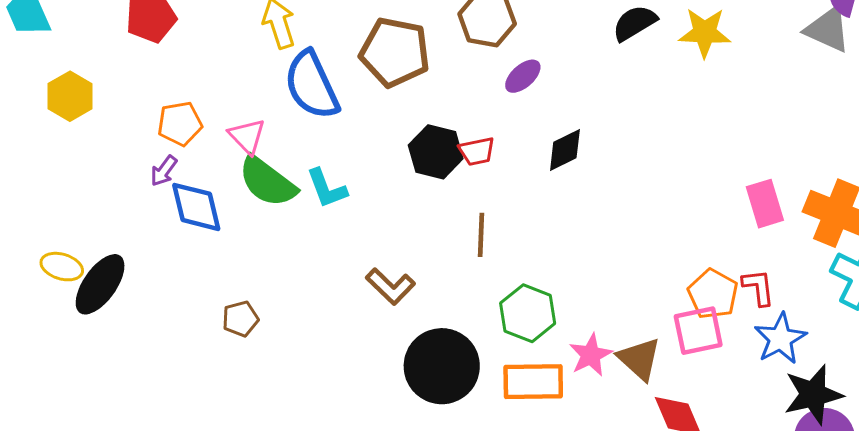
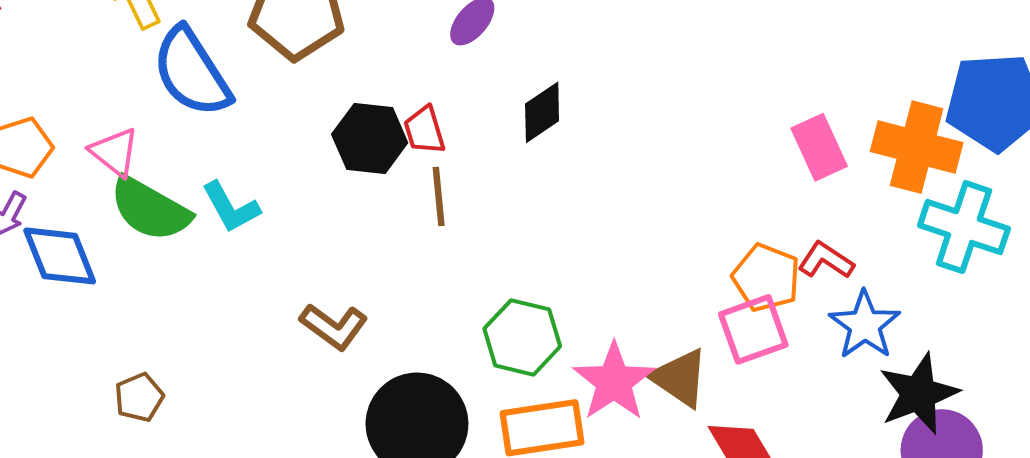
red trapezoid: (477, 151) -> (424, 130), turned 93
brown line: (481, 235) -> (439, 197), moved
red L-shape: (758, 287) -> (826, 260), turned -42
pink star: (591, 355) -> (614, 382), size x1.4

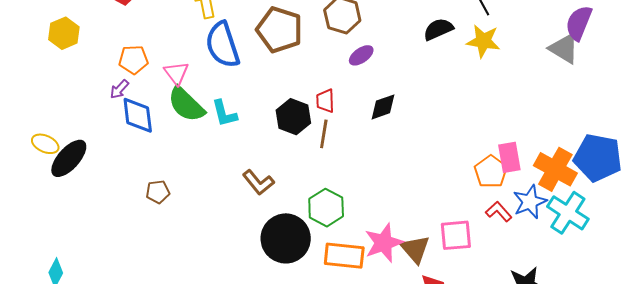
black hexagon: (370, 138) -> (293, 117), moved
orange pentagon: (766, 278) -> (491, 172), moved
blue star: (865, 325) -> (530, 202), moved
green hexagon: (522, 337) -> (326, 208), moved

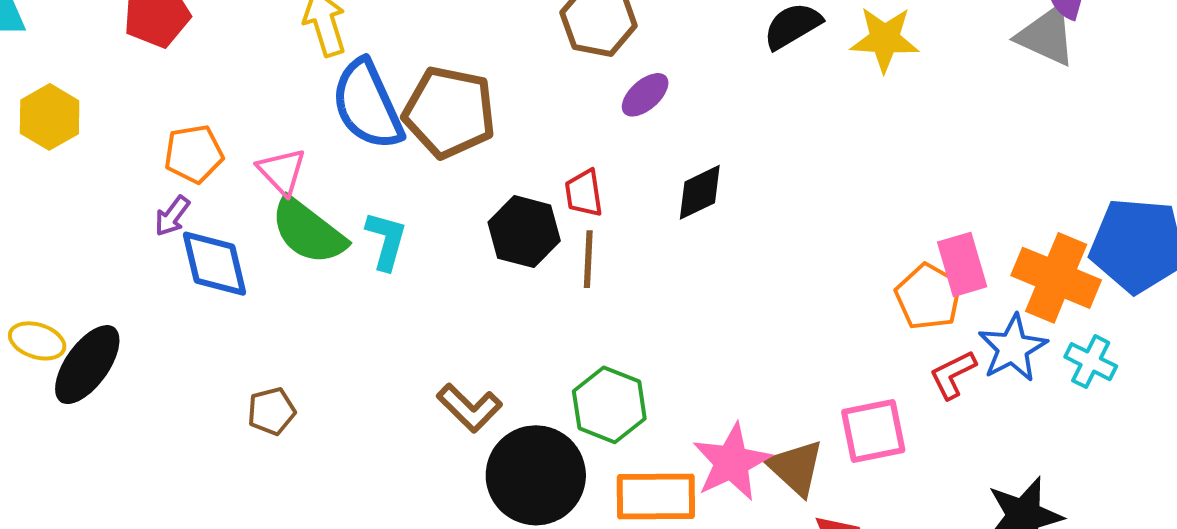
brown pentagon: (279, 30) -> (449, 112), moved
cyan L-shape: (224, 113) -> (386, 241), turned -144
brown L-shape: (258, 182) -> (469, 408), moved
red L-shape: (499, 212) -> (953, 374), turned -68
cyan cross: (568, 213) -> (1091, 362), size x0.6

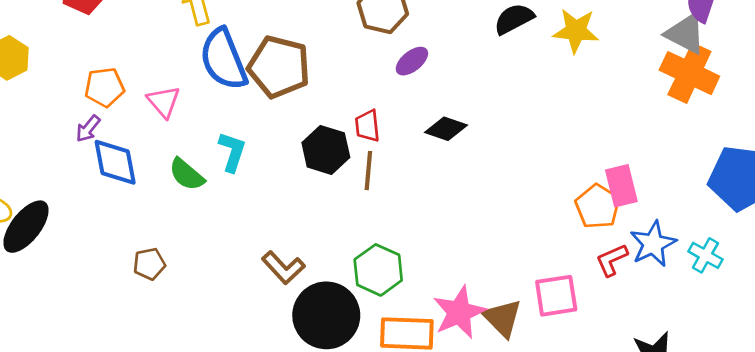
black diamond: (700, 192) -> (446, 129), turned 42
green semicircle: (308, 231) -> (187, 174), moved, size x0.7
orange cross: (1056, 278) -> (689, 73), moved

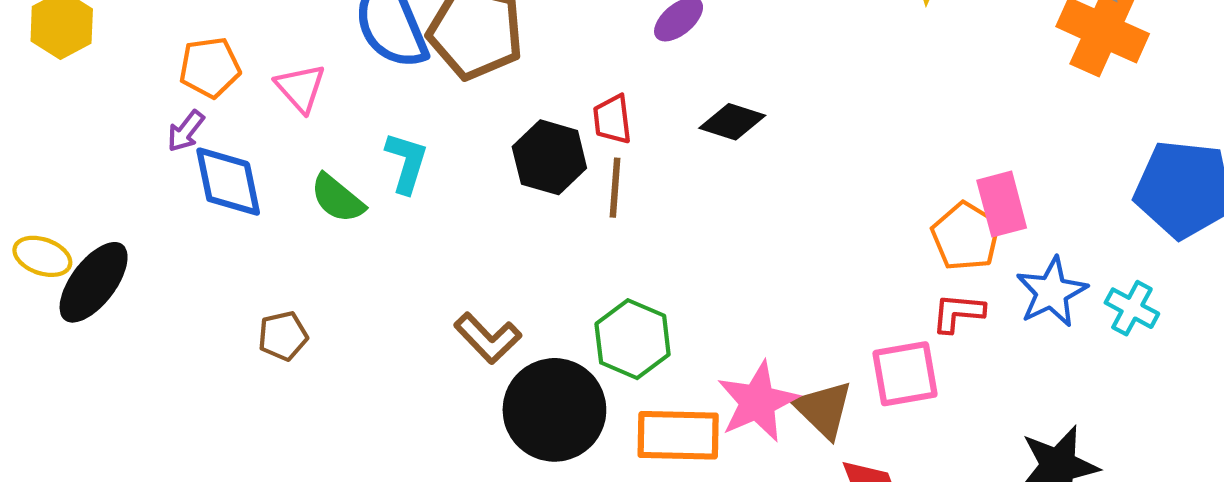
red L-shape: (612, 260) -> (958, 313), moved, turned 30

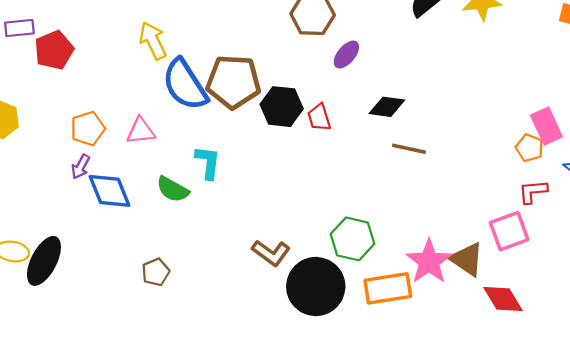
pink triangle: (300, 88) -> (141, 131), turned -44
black hexagon: (549, 157) -> (282, 107), moved
brown line: (615, 188) -> (409, 149), moved, turned -72
orange pentagon: (966, 236) -> (530, 148), size x0.7

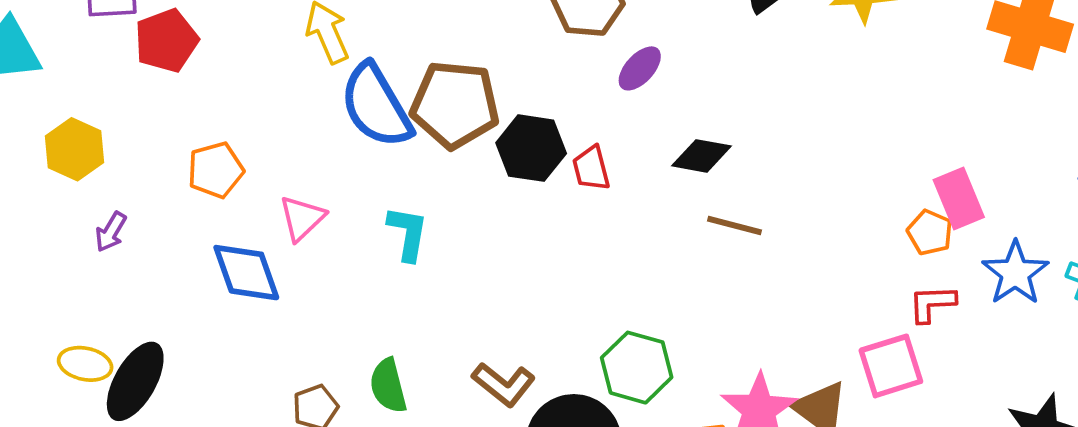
pink triangle: (141, 131) -> (302, 218), moved, turned -40
purple arrow: (81, 167) -> (111, 232), moved
green semicircle: (173, 189) -> (388, 386), moved, turned 44

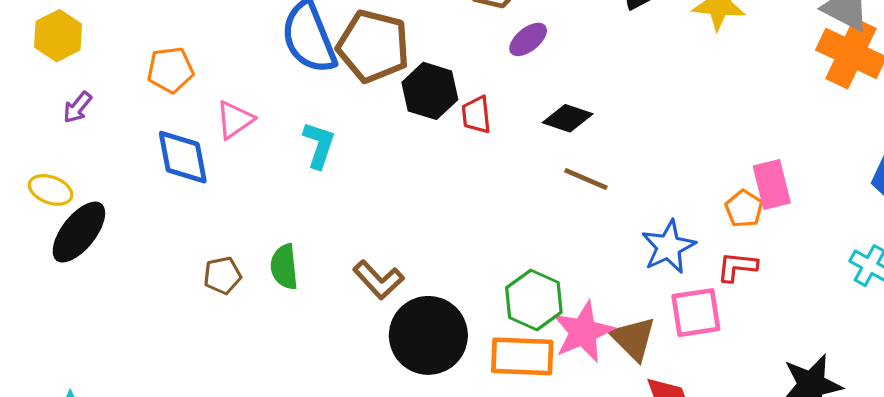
blue star: (1015, 273) -> (668, 247), moved
yellow ellipse: (85, 364) -> (51, 190), moved
green hexagon: (637, 368) -> (534, 300), moved

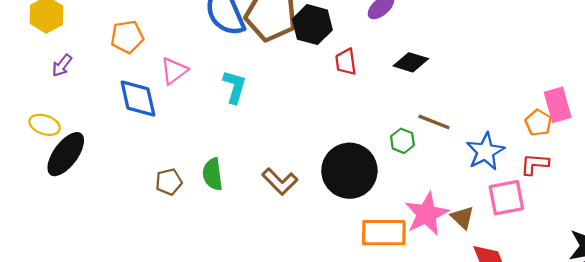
black hexagon: (430, 91) -> (312, 25), moved
brown line: (586, 179) -> (434, 122), moved
green hexagon: (534, 300) -> (402, 141), moved, size x0.6
black circle: (428, 335) -> (349, 171), moved
brown triangle: (633, 339) -> (462, 217), size x0.7

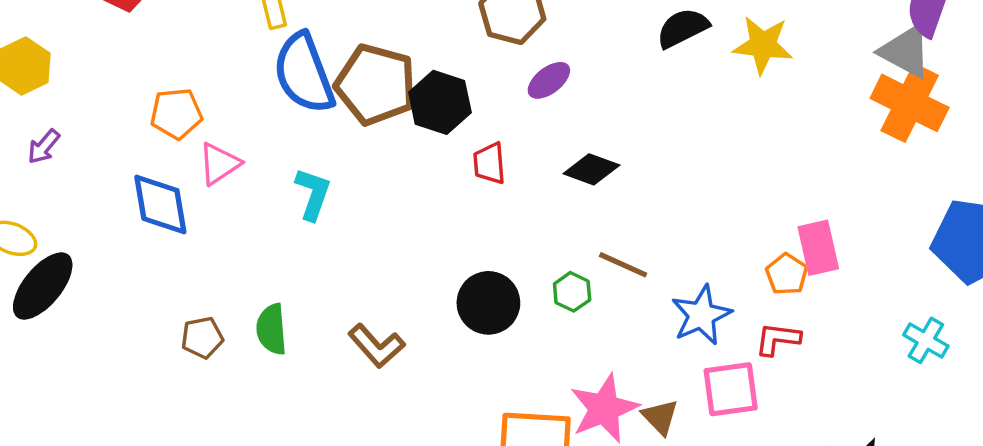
orange pentagon: (127, 37) -> (176, 114), moved
black circle: (349, 171) -> (488, 303), moved, size x0.7

